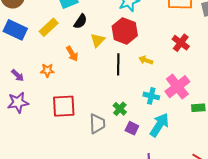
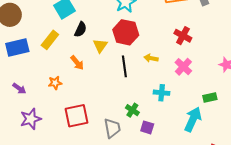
blue rectangle: (15, 30) -> (17, 47), turned -30
purple arrow: (18, 75) -> (19, 88), moved
pink cross: (177, 87) -> (183, 67), moved, size x0.7
cyan arrow: (159, 125) -> (193, 119), moved

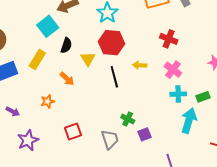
cyan cross: (162, 93) -> (178, 94), moved
red square: (77, 116) -> (73, 131), size x0.7
purple square: (147, 127) -> (145, 134), turned -32

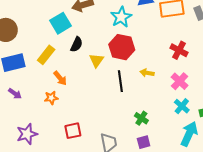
orange arrow: (67, 79) -> (60, 78), moved
cyan cross: (178, 94) -> (182, 106), turned 35
purple arrow: (13, 111) -> (15, 94), moved
green cross: (128, 119) -> (141, 118), moved

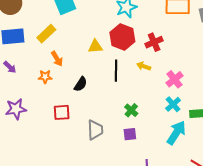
black semicircle: (77, 44) -> (81, 84), moved
red cross: (179, 50) -> (154, 42), moved, turned 30
yellow triangle: (96, 60) -> (95, 46), turned 42

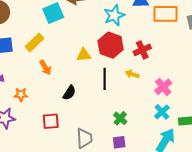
orange star: (45, 77) -> (21, 95), moved

